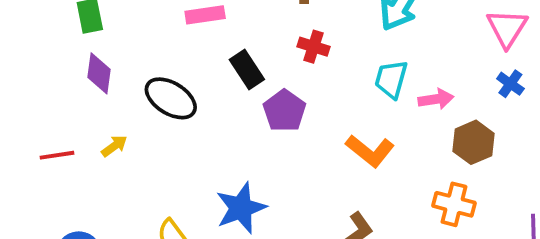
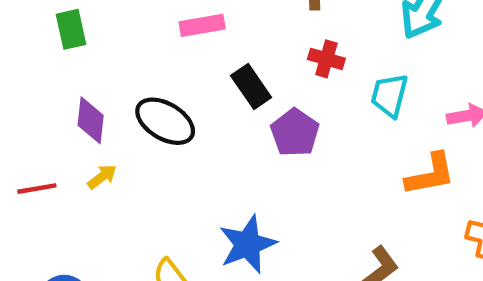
purple diamond: (99, 73) -> (91, 120), moved
cyan trapezoid: (391, 79) -> (389, 95), moved
orange L-shape: (370, 151) -> (430, 174), moved, turned -48

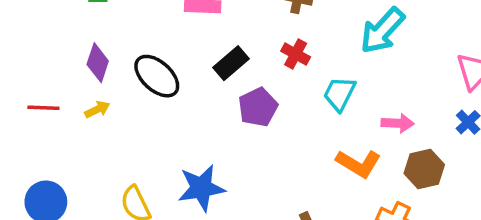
black rectangle: (251, 87) -> (231, 63), turned 72
orange L-shape: (430, 174) -> (359, 164), turned 30

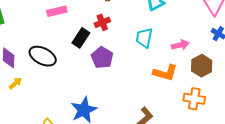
red cross: (296, 54) -> (102, 22), moved, turned -35

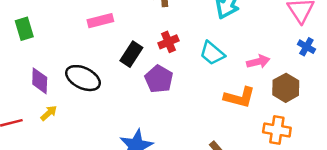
red cross: (102, 22) -> (168, 42), moved
cyan trapezoid: (144, 38) -> (212, 53), turned -60

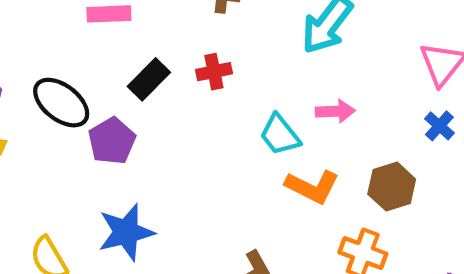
cyan trapezoid: (212, 53) -> (280, 135), moved
pink arrow: (258, 62) -> (335, 111), moved
purple pentagon: (159, 79) -> (112, 141), moved

